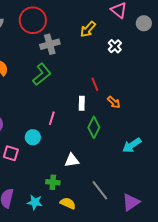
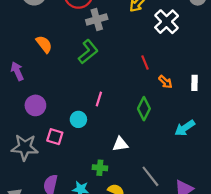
white cross: (115, 46) -> (167, 22), size x1.6
white rectangle: (82, 103) -> (194, 83), moved

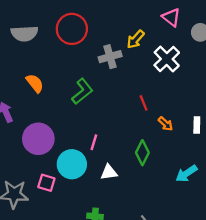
gray cross: (97, 19) -> (110, 57), moved
purple circle: (35, 105) -> (38, 139), moved, size x1.4
cyan circle: (78, 119) -> (72, 164), size x1.6
white triangle: (120, 144) -> (109, 172), moved

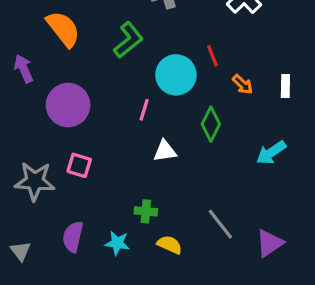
orange semicircle: (35, 83) -> (63, 29), size x1.4
cyan circle: (72, 164) -> (176, 75), moved

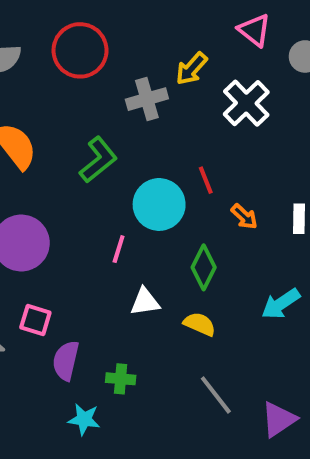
purple semicircle: (73, 237) -> (66, 361), moved
yellow semicircle: (170, 245) -> (200, 324), moved

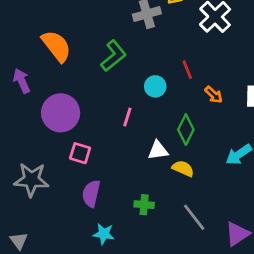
cyan circle: (159, 204) -> (155, 86), size x0.6
white triangle: (145, 302) -> (158, 150), moved
pink square: (35, 320) -> (80, 153), moved
green cross: (121, 379) -> (144, 205), moved

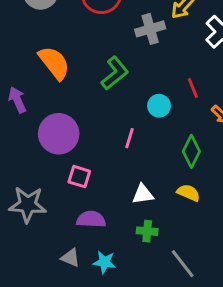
white triangle: (158, 150) -> (143, 194), moved
purple semicircle: (91, 194) -> (91, 219), turned 80
gray line: (194, 217) -> (183, 264), moved
gray triangle: (19, 241) -> (70, 258), moved, turned -30

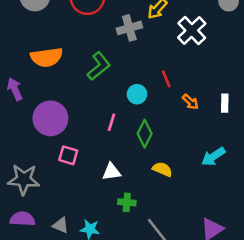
orange semicircle: (54, 63) -> (47, 57), turned 120
green diamond: (191, 151) -> (145, 134), moved
white triangle: (143, 194) -> (112, 172), moved
purple semicircle: (91, 219) -> (22, 219), moved

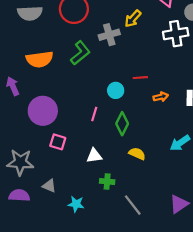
white cross: (192, 31) -> (176, 34), moved, turned 35
green L-shape: (99, 66) -> (80, 53), moved
red line: (166, 79) -> (140, 78), turned -72
orange arrow: (190, 102) -> (161, 97), turned -56
gray triangle: (61, 225) -> (49, 186), moved

